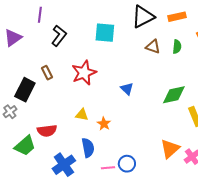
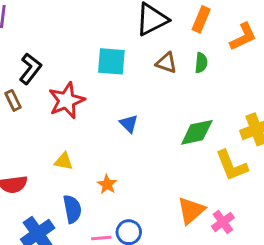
orange rectangle: (177, 17) -> (201, 19), turned -54
cyan square: (105, 33) -> (111, 61), moved
black L-shape: (59, 36) -> (30, 69), moved
orange star: (104, 124) -> (107, 184), moved

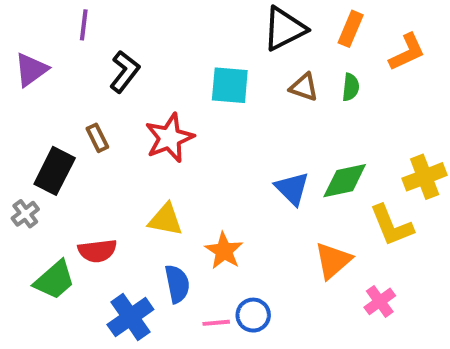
black L-shape: (30, 69) -> (125, 72), moved
blue triangle: (129, 124) -> (292, 188), moved, size x1.4
yellow triangle: (64, 161) -> (166, 220), size x1.4
orange star: (107, 184) -> (224, 251), size x1.4
orange triangle: (191, 210) -> (333, 261), moved

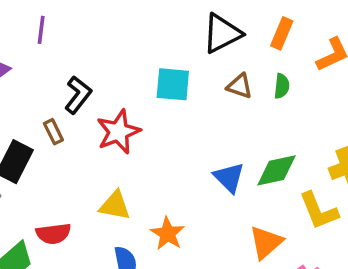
black L-shape: (125, 72) -> (78, 95), moved

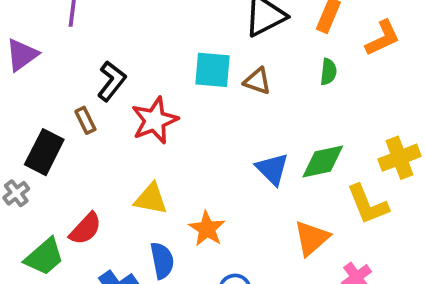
brown triangle: (240, 86) -> (257, 81), moved
red semicircle: (53, 234) -> (85, 229), turned -40

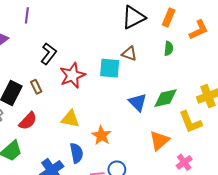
cyan square: (213, 70) -> (110, 68), moved
brown rectangle: (85, 120) -> (36, 87), moved
red semicircle: (85, 229) -> (28, 121), moved

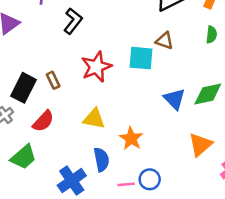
black L-shape: (49, 54) -> (73, 21), moved

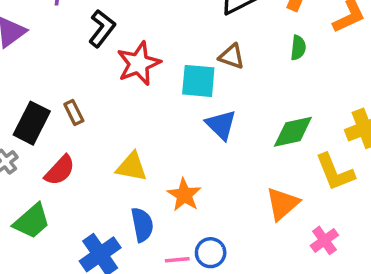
red star: (96, 67) -> (139, 63), moved
blue triangle: (174, 99) -> (221, 125), moved

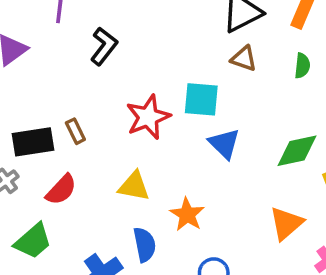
brown triangle: (232, 56) -> (244, 59), moved
red star: (139, 63) -> (148, 117), moved
black rectangle: (32, 123) -> (33, 142), turned 54

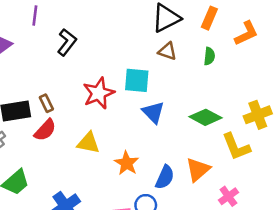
green diamond: (297, 151) -> (206, 117), turned 40
red semicircle: (61, 190) -> (45, 130), moved
blue semicircle: (145, 245) -> (165, 177), moved, turned 35

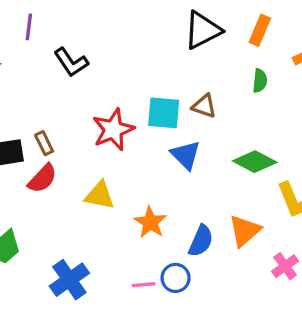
black L-shape: (67, 42) -> (71, 62), turned 108
brown triangle: (167, 51) -> (204, 106), moved

